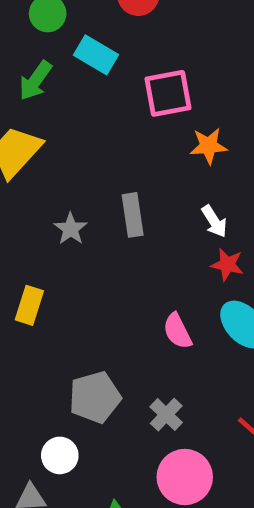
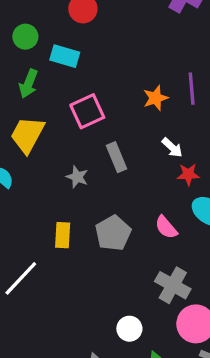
pink square: (168, 93) -> (87, 111), moved
gray pentagon: (95, 397) -> (113, 233), moved
gray cross: (166, 415) -> (173, 285), size x1.5
white circle: (60, 455) -> (129, 329), moved

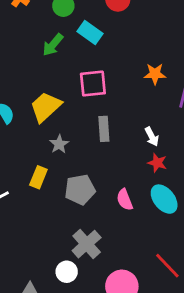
orange star: (156, 98) -> (155, 74), moved
yellow trapezoid: (27, 135) -> (46, 107), moved
gray star: (77, 177) -> (59, 144), moved
gray cross: (173, 285) -> (87, 244), moved

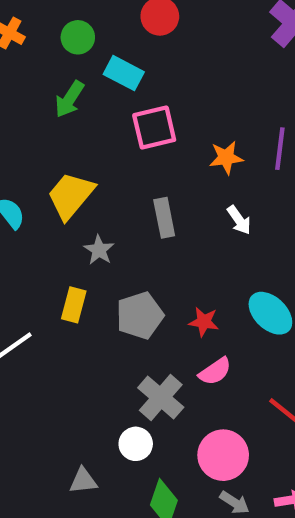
orange star: (155, 74) -> (226, 158), moved
pink square: (93, 84) -> (154, 127), moved
red star: (157, 163) -> (204, 322), moved
pink semicircle: (125, 200) -> (215, 371), moved, turned -95

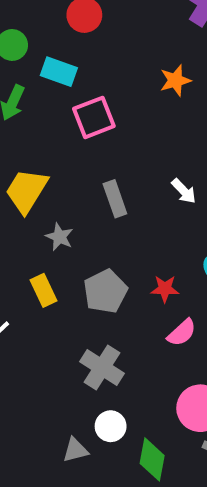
orange star: (226, 158) -> (175, 80), moved
yellow rectangle: (74, 305) -> (44, 290), turned -32
gray cross: (161, 398) -> (102, 367), moved
white circle: (136, 444) -> (111, 426), moved

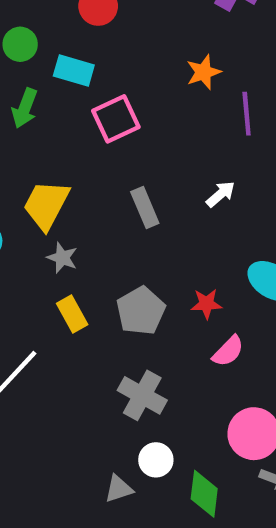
white arrow: (184, 191) -> (221, 194), turned -84
gray star: (59, 237) -> (62, 258), moved

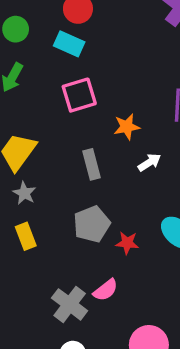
cyan rectangle: (74, 70) -> (69, 44), moved
orange star: (204, 72) -> (127, 127), moved
gray pentagon: (141, 311) -> (92, 224), moved
pink semicircle: (228, 351) -> (106, 290), moved

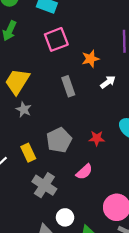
gray pentagon: (92, 224) -> (59, 140), moved
yellow rectangle: (26, 236) -> (28, 153), moved
gray cross: (70, 304) -> (44, 185), moved

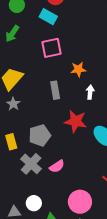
white arrow: (108, 82) -> (90, 92), turned -56
red star: (97, 138) -> (75, 121), moved, size x1.6
gray cross: (44, 185) -> (31, 164), moved

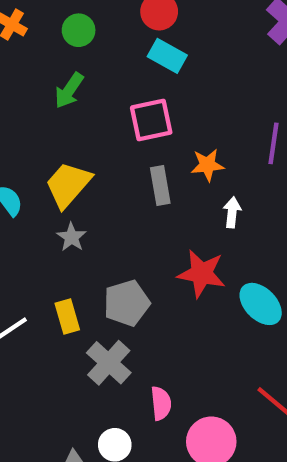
cyan rectangle: (48, 17) -> (167, 56), moved
gray rectangle: (55, 90) -> (160, 185), moved
pink semicircle: (57, 166) -> (161, 403), moved, turned -63

